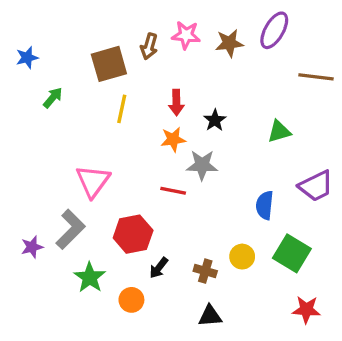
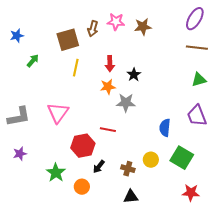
purple ellipse: (274, 30) -> (195, 19), moved
green triangle: (279, 131) -> (199, 80), moved
purple trapezoid: (316, 186) -> (197, 116), turned 95
red line: (173, 191) -> (108, 130), moved
gray L-shape: (70, 229) -> (19, 117), moved, turned 35

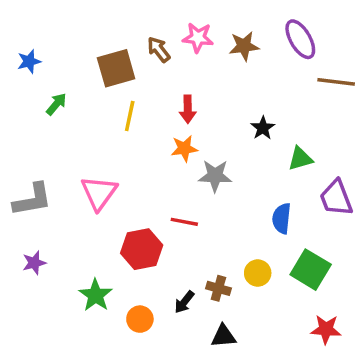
purple ellipse: (195, 19) -> (300, 39), moved, turned -60
brown arrow: (93, 29) -> (159, 49), turned 126
black star: (134, 75) -> (263, 128), moved
green triangle: (199, 80) -> (300, 159), moved
black arrow: (99, 167) -> (184, 302), moved

